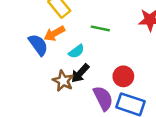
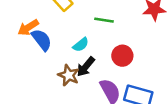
orange arrow: (54, 34) -> (28, 28), moved
red circle: (123, 76) -> (122, 56), moved

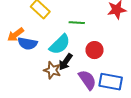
blue semicircle: (42, 40) -> (28, 44), turned 144
cyan semicircle: (81, 45) -> (60, 44), size x1.6

